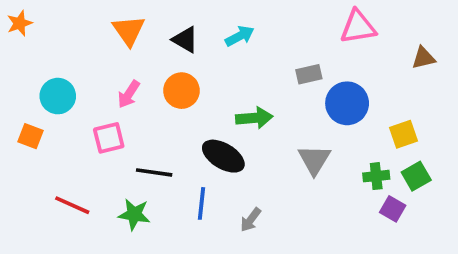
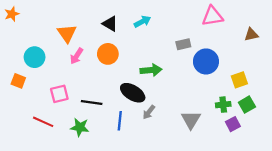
orange triangle: (129, 31) -> (67, 33), moved
pink square: (109, 138) -> (59, 94), moved
gray triangle: (314, 160) -> (191, 120), moved
purple square: (393, 209) -> (233, 124), turned 32
gray arrow: (251, 220) -> (149, 112), moved

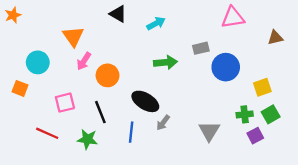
black triangle: (110, 24) -> (118, 14), moved
orange circle: (108, 54) -> (107, 75), moved
green arrow: (151, 70) -> (165, 62), moved
black line: (92, 102) -> (100, 112), turned 60

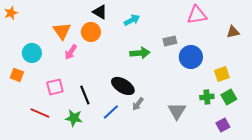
orange circle: (107, 75) -> (91, 32), moved
blue line: (131, 132) -> (111, 112), turned 42
purple square: (255, 136) -> (223, 125), moved

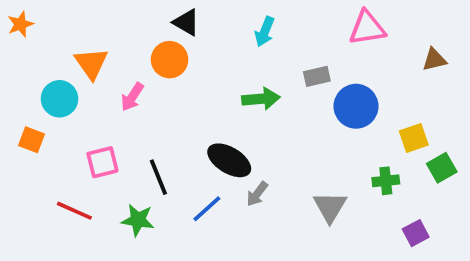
cyan arrow: (132, 20) -> (265, 32), moved, turned 140
orange triangle: (62, 31) -> (91, 63), moved
green square: (229, 97) -> (442, 168), moved

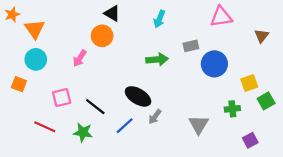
brown triangle: (434, 60) -> (262, 36), turned -40
orange triangle: (91, 63) -> (35, 29), moved
black line: (158, 177) -> (95, 107), turned -30

